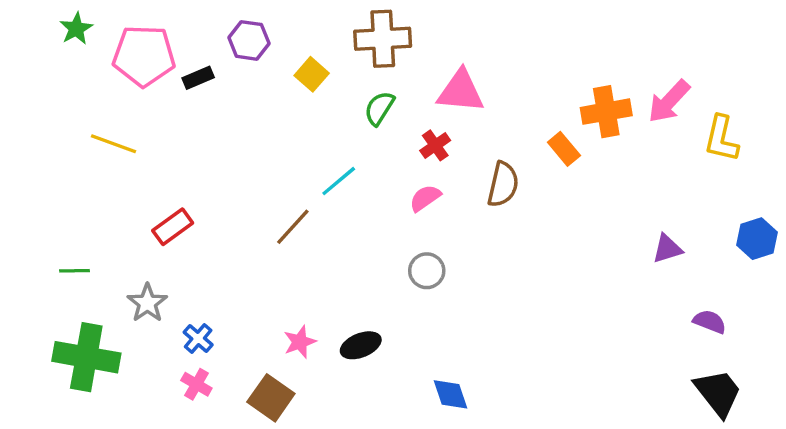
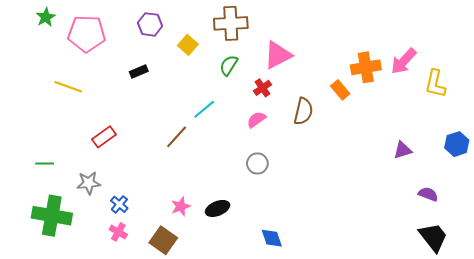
black rectangle: (198, 78) -> (139, 71), moved
pink triangle: (461, 91) -> (278, 55), turned -32
gray star: (147, 303) -> (89, 183), turned 30

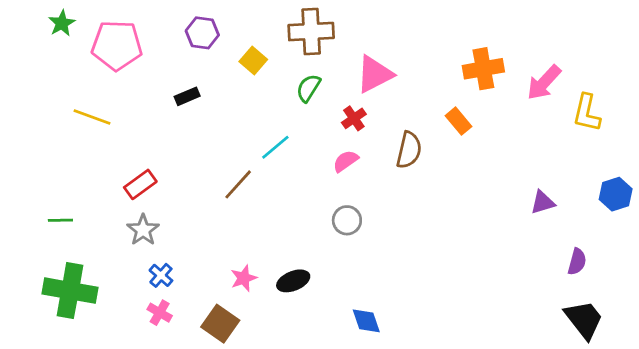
orange cross: (366, 67) -> (483, 69), moved
gray star: (89, 183) -> (143, 230), moved, turned -30
purple semicircle: (428, 194) -> (577, 262), turned 84

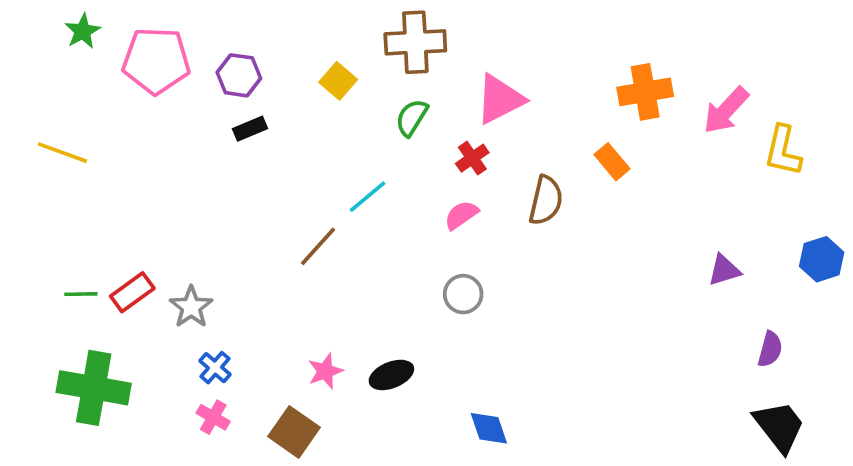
purple hexagon: (202, 33) -> (239, 75), moved
yellow line: (92, 117) -> (62, 153), moved
red rectangle: (140, 184) -> (132, 292), moved

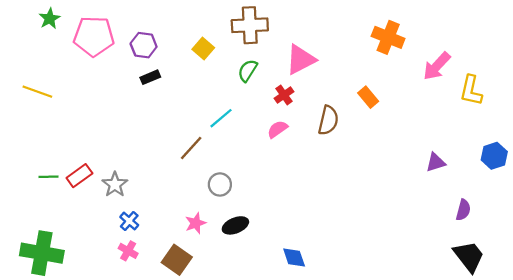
orange cross: (645, 92) -> (388, 37), moved, turned 32
gray circle: (463, 294) -> (220, 184), moved
green cross: (94, 388) -> (42, 253), moved

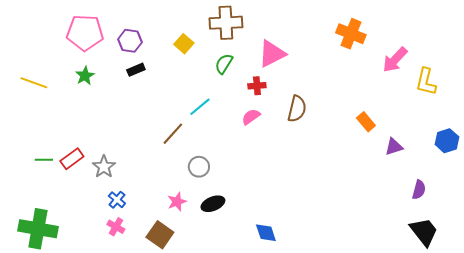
green star: (50, 19) -> (85, 76), moved
red cross: (284, 95) -> (257, 86), turned 30
orange rectangle: (368, 97) -> (366, 122), moved

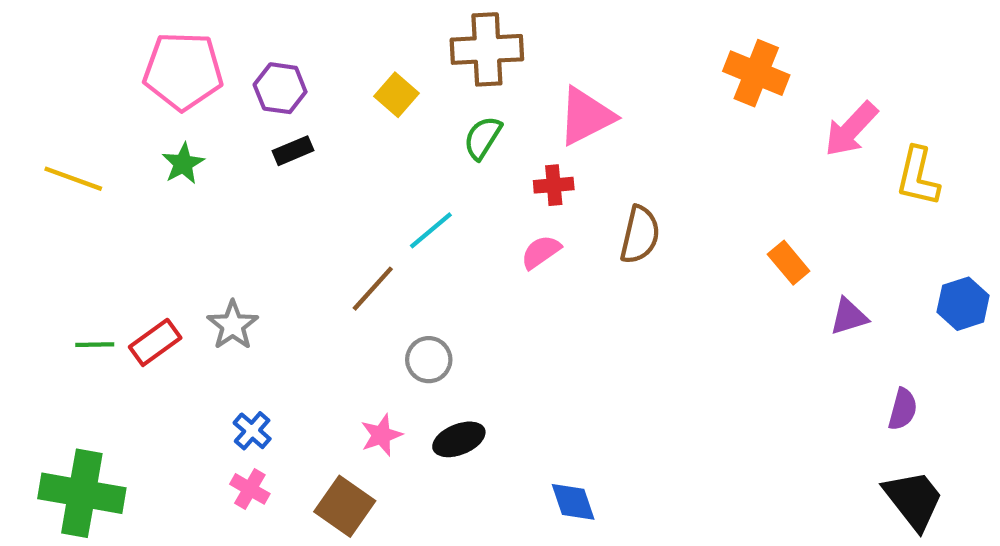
gray star: (104, 167) -> (233, 325), moved

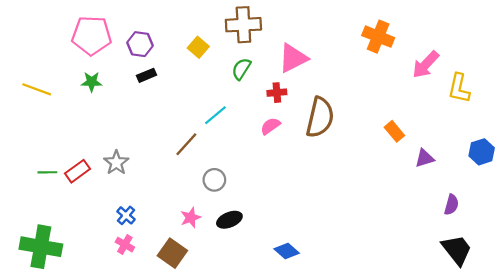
green star: (183, 164) -> (92, 82), turned 30
brown semicircle: (640, 235) -> (320, 117), size x1.4
blue diamond: (573, 502) -> (287, 251), turned -30

